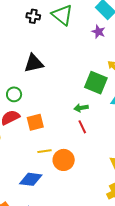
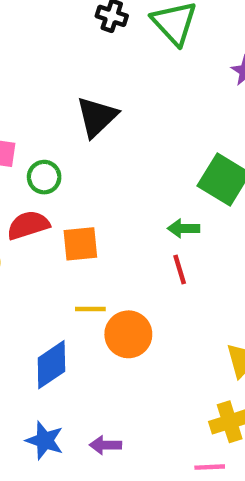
black triangle: (34, 63) -> (97, 117), turned -40
blue diamond: (31, 179) -> (51, 365), turned -50

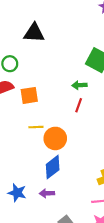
black triangle: (97, 117) -> (34, 33), turned 50
red line: (180, 269) -> (79, 105), turned 40
blue diamond: (51, 365) -> (53, 167), moved

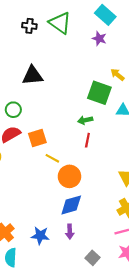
yellow line: (36, 127) -> (52, 158), moved, turned 40
blue diamond: (53, 167) -> (71, 205), turned 30
purple arrow: (47, 193) -> (70, 232), turned -80

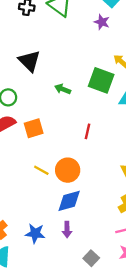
black triangle: (32, 76) -> (29, 61), turned 50
green arrow: (85, 120) -> (63, 89), moved, turned 32
yellow line: (52, 158) -> (41, 170), moved

